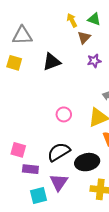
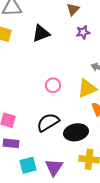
purple rectangle: (30, 169) -> (11, 143), moved
purple triangle: (59, 182) -> (54, 167), moved

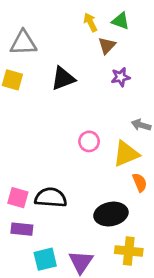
pink circle: (53, 85) -> (89, 141), moved
black semicircle: (48, 122) -> (51, 198), moved, turned 35

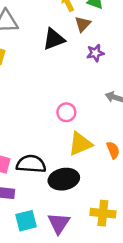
black triangle: (63, 78) -> (54, 39), moved
yellow triangle: (126, 154) -> (80, 144), moved
black ellipse: (111, 214) -> (64, 179), moved

